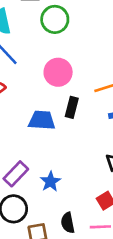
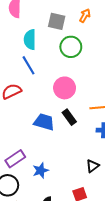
black rectangle: (72, 107) -> (69, 117), turned -63

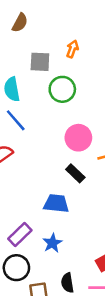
pink circle: (65, 88) -> (78, 138), moved
blue trapezoid: (44, 122) -> (56, 203), moved

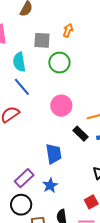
pink circle: (78, 138) -> (61, 106), moved
black rectangle: (75, 173) -> (81, 134), moved
blue trapezoid: (56, 203) -> (54, 154), turned 75

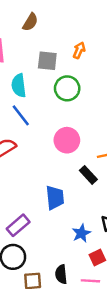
blue star: (50, 185) -> (81, 233), moved

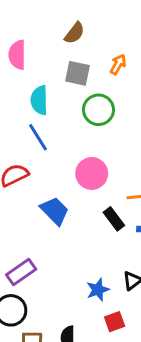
brown semicircle: (30, 22) -> (75, 33), moved
blue trapezoid: (55, 198) -> (55, 211), moved, turned -45

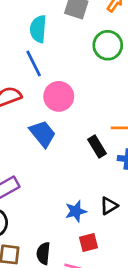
green circle: (98, 110) -> (108, 45), moved
pink circle: (92, 173) -> (59, 96), moved

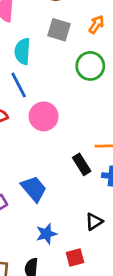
blue trapezoid: (42, 134) -> (34, 189), moved
blue star: (76, 211) -> (46, 234), moved

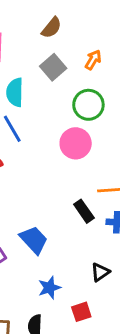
gray square: (59, 30) -> (53, 67), turned 35
pink circle: (44, 116) -> (76, 143), moved

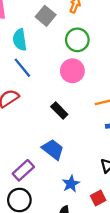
black rectangle: (84, 211) -> (59, 110), moved

